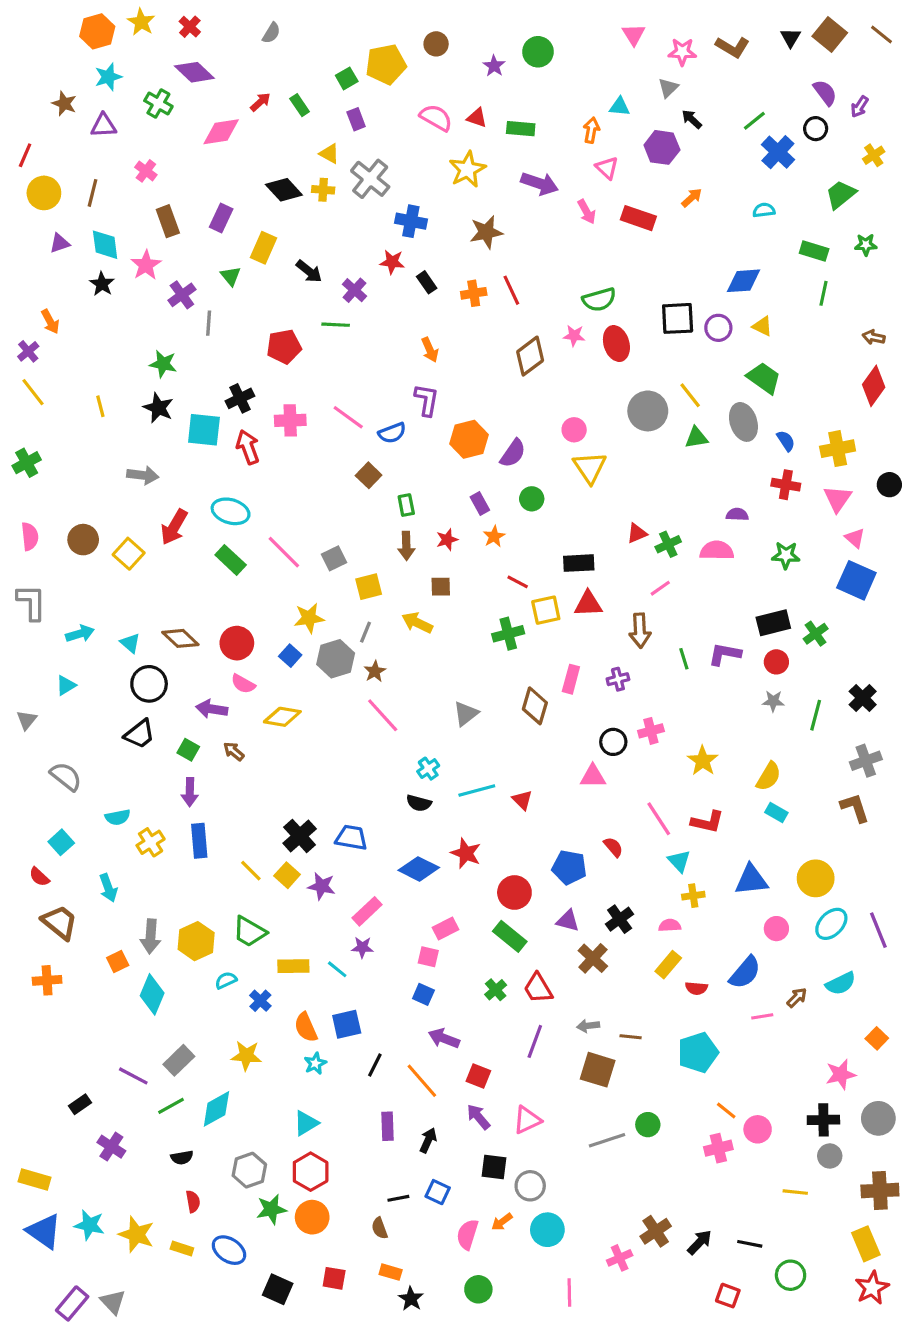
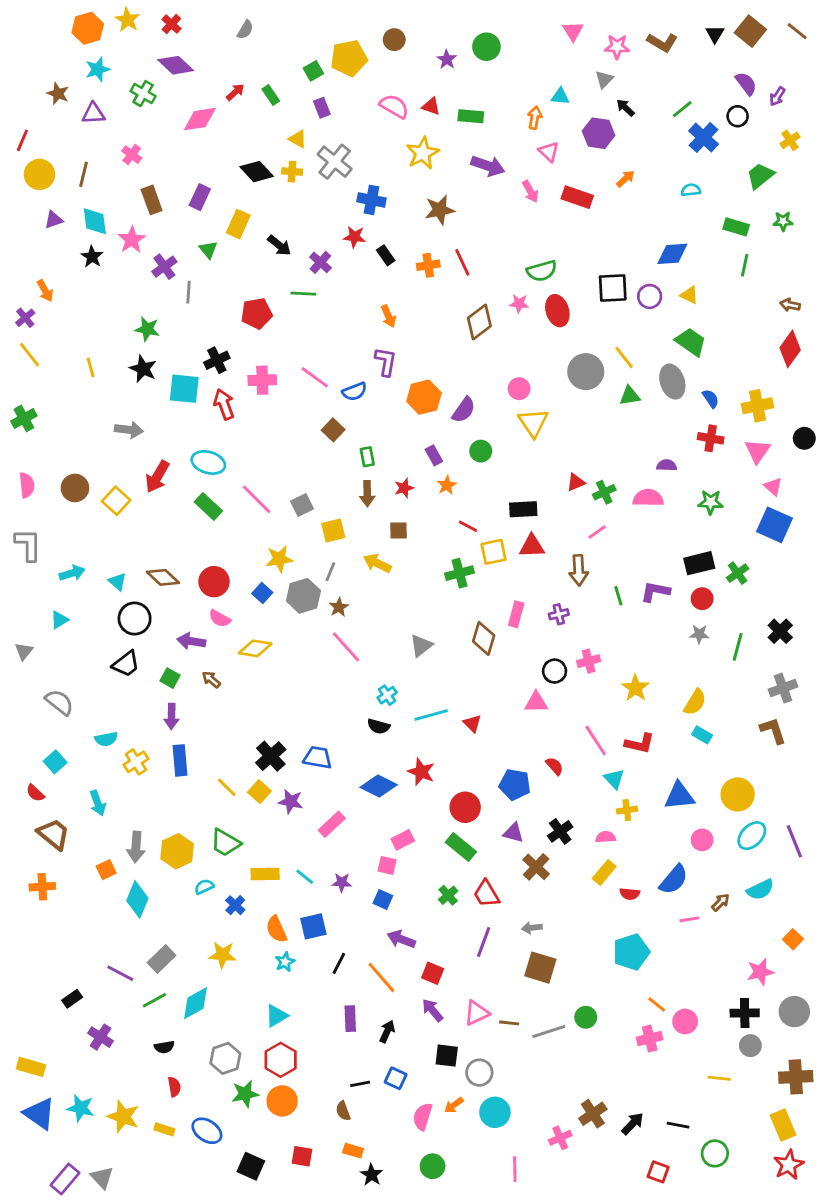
purple star: (362, 947) -> (342, 882), moved
brown line: (631, 1037) -> (509, 1023), moved

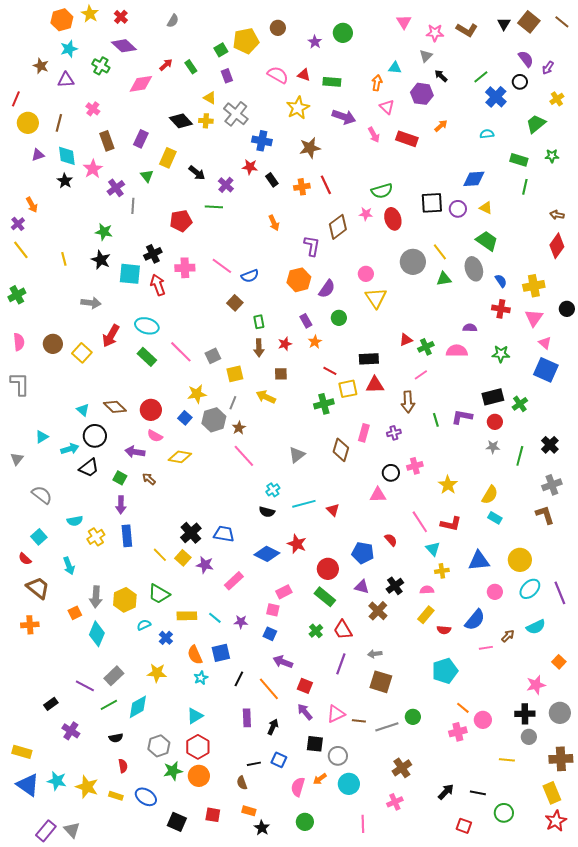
purple L-shape: (386, 362) -> (312, 246), moved
cyan arrow: (72, 573) -> (70, 449), moved
brown cross: (593, 1114) -> (402, 768), moved

